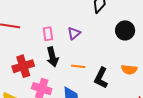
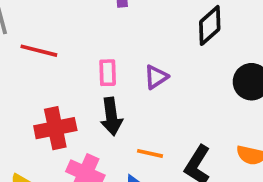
orange line: (78, 66) -> (150, 153), moved

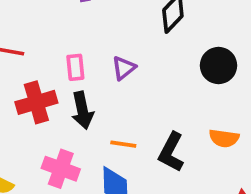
red cross: (55, 128) -> (36, 102), moved

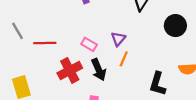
pink rectangle: (75, 67) -> (89, 44), turned -42
orange line: (123, 144) -> (124, 59), moved, turned -63

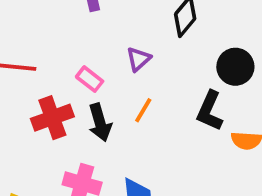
purple triangle: (118, 39) -> (139, 59), moved
black L-shape: (158, 84) -> (210, 111), moved

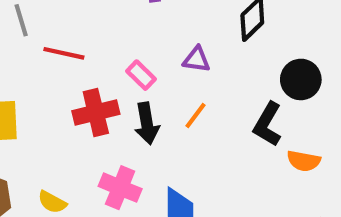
purple triangle: (139, 59) -> (197, 59), turned 44

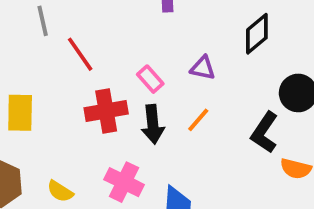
red line: (64, 53) -> (80, 54), turned 39

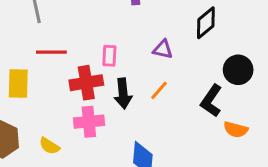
red line: (80, 54) -> (51, 52), moved, turned -56
pink rectangle: (150, 79) -> (109, 56), moved, turned 45
pink cross: (124, 182) -> (89, 122), moved, turned -32

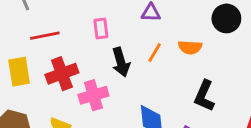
red cross: (86, 83) -> (62, 74), moved
black L-shape: (211, 101) -> (204, 96), moved
orange semicircle: (236, 130) -> (190, 47), moved

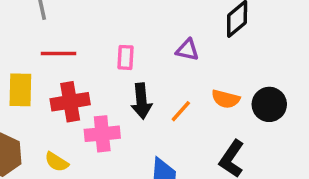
black circle: (226, 18) -> (269, 104), moved
orange line: (155, 53) -> (181, 111), moved

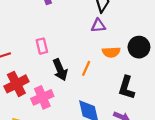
purple triangle: (187, 50) -> (98, 26), moved

